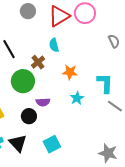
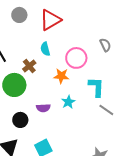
pink circle: (85, 13) -> (76, 58), moved
purple semicircle: (43, 102) -> (43, 108), moved

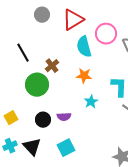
cyan semicircle: (45, 49) -> (84, 47), moved, size x1.5
pink circle: (76, 58) -> (106, 34), moved
purple semicircle: (43, 108) -> (64, 117), moved

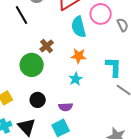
black line: (23, 53) -> (22, 15), moved
cyan star: (91, 102) -> (76, 79), moved
purple semicircle: (64, 117) -> (66, 107), moved

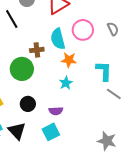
pink circle: (101, 14) -> (83, 30), moved
cyan semicircle: (79, 27) -> (58, 39), moved
brown cross: (47, 46) -> (37, 50), turned 32

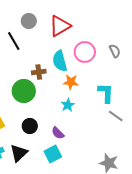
purple semicircle: (56, 111) -> (58, 133), turned 48
black triangle: (17, 131) -> (19, 153), turned 30

